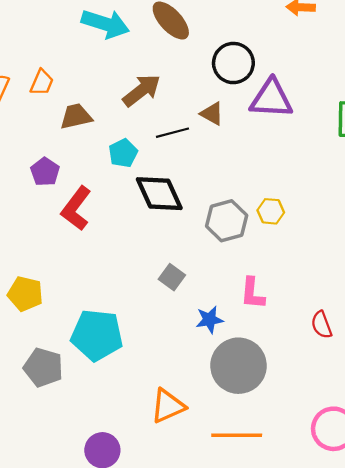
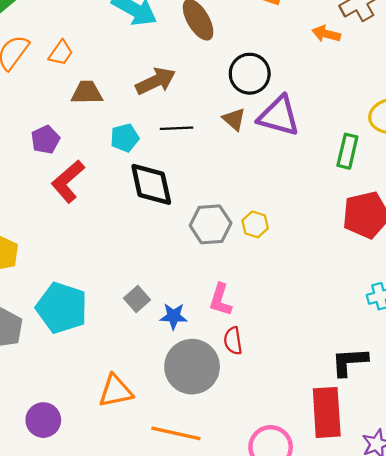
brown triangle: (212, 114) -> (234, 119), moved
gray square: (172, 277) -> (137, 299), moved
red semicircle: (322, 325) -> (233, 341), moved

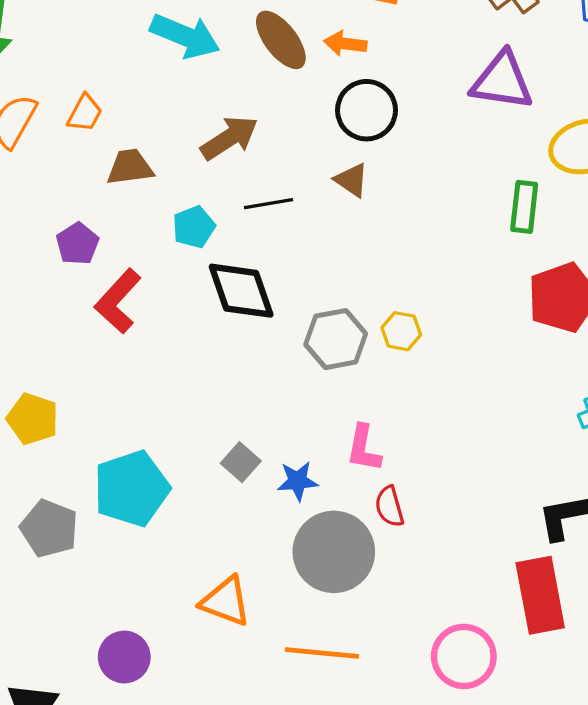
orange arrow: (326, 34) -> (345, 44), moved
purple triangle: (279, 116) -> (502, 81), moved
cyan pentagon: (62, 308) -> (131, 489), turned -30
orange triangle: (116, 391) -> (226, 601), turned 39

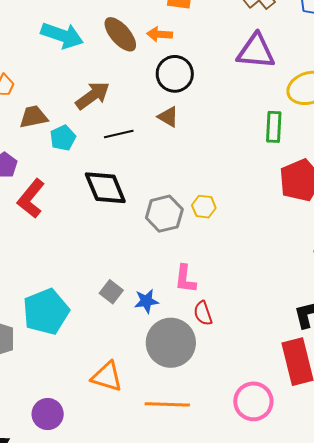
cyan pentagon: (194, 227) -> (63, 138), moved

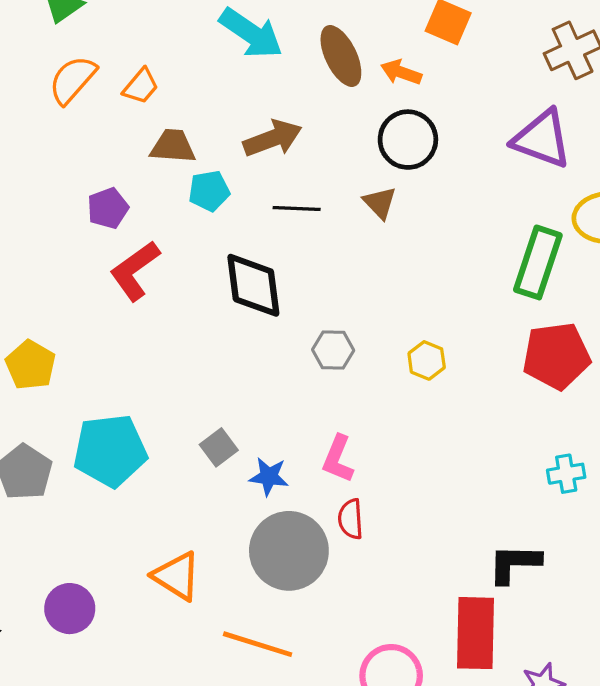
green rectangle: (274, 127) -> (538, 262), size x1.4
yellow hexagon: (204, 207) -> (427, 360), moved
gray hexagon: (164, 214) -> (333, 350), size x0.7

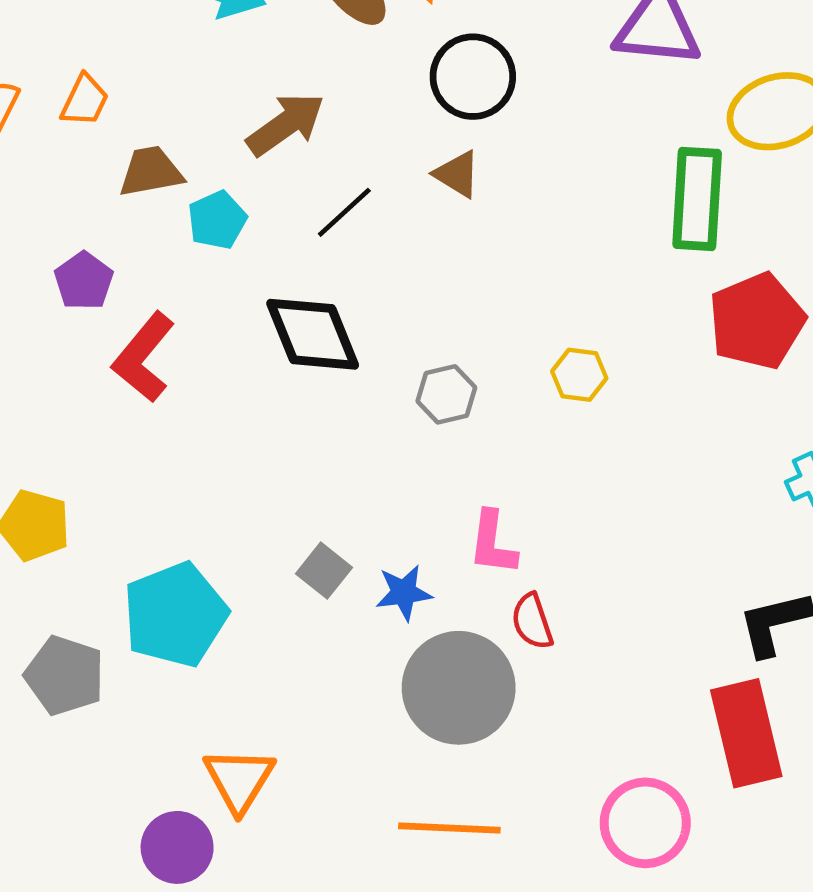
black line: (297, 208) -> (344, 212), turned -30
orange triangle: (177, 576) -> (239, 780), moved, turned 44

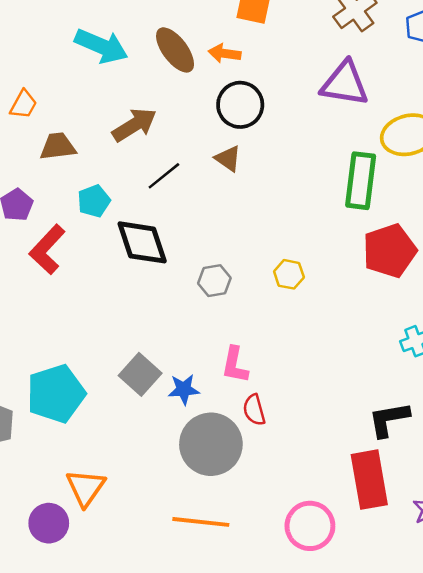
cyan pentagon: (217, 220) -> (94, 201), moved
gray square: (324, 571) -> (140, 374), size x1.4

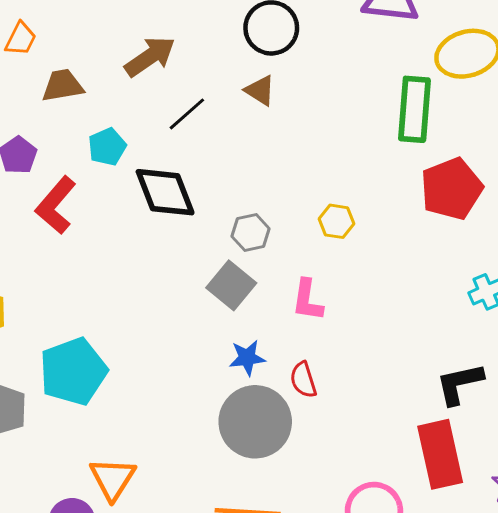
pink L-shape: (235, 365) -> (307, 300), moved
gray square: (140, 374) -> (231, 285), moved
blue star: (184, 389) -> (247, 358), moved

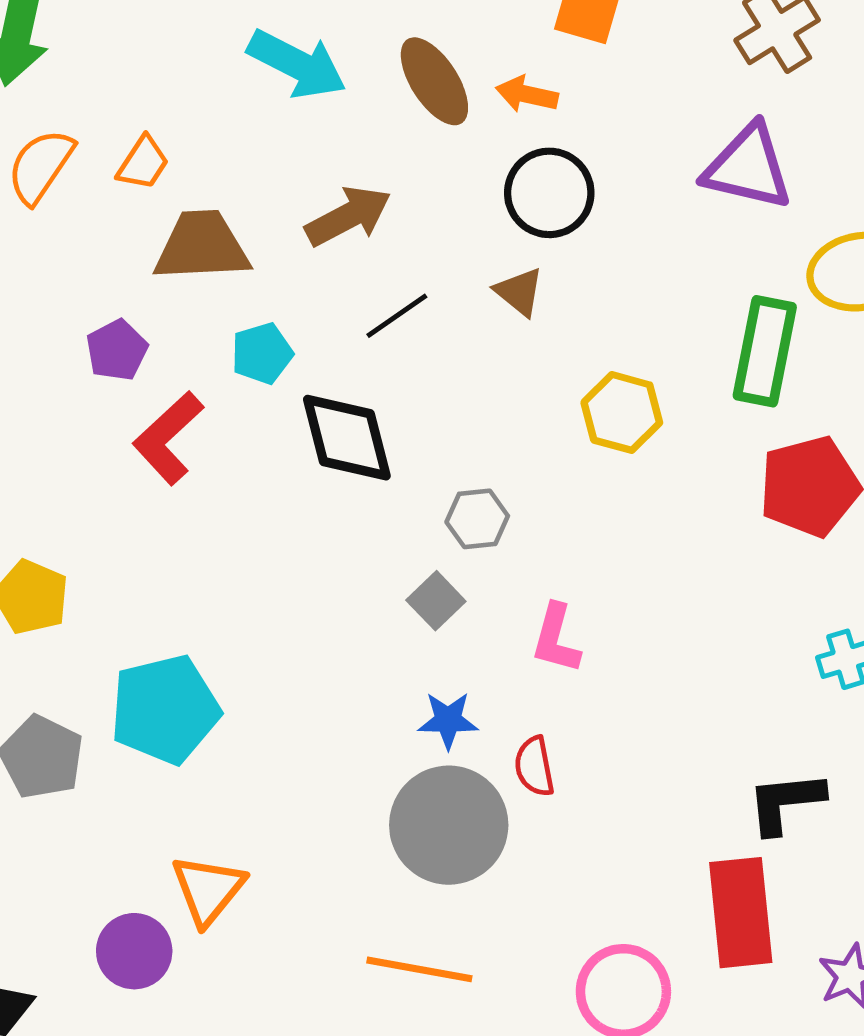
brown trapezoid: (63, 86) -> (202, 246), size x1.4
yellow hexagon: (336, 221) -> (622, 412), moved, size x1.4
gray square: (231, 285) -> (436, 601), size x0.7

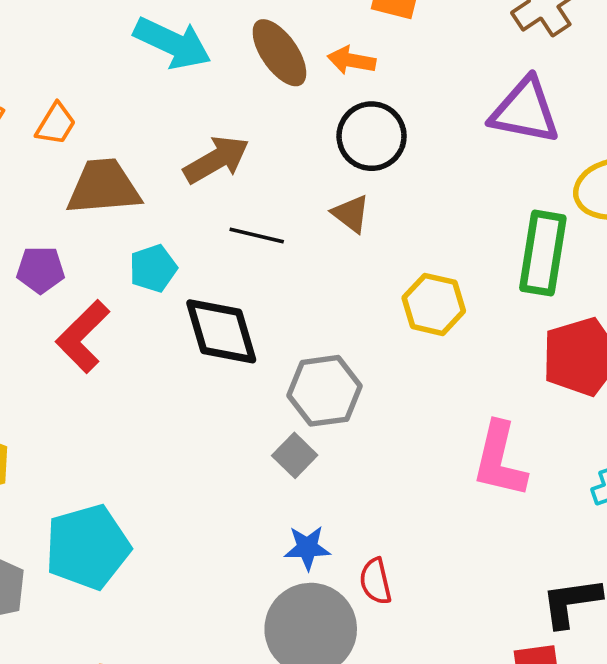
black line: (397, 316) -> (257, 235), turned 50
purple pentagon: (117, 350) -> (40, 270), turned 30
gray hexagon: (477, 519) -> (324, 391), size x1.5
pink L-shape: (556, 639) -> (500, 460), moved, size x1.4

